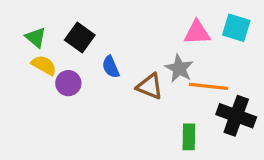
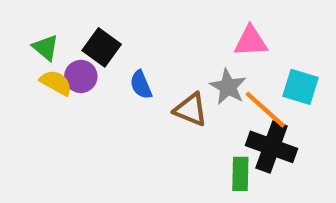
cyan square: (236, 28) -> (300, 87), moved
purple circle: (68, 83) -> (81, 76), moved
orange line: (208, 86) -> (265, 110), turned 36
black cross: (236, 116) -> (271, 147), moved

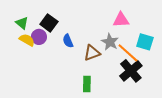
brown triangle: (191, 110) -> (92, 53), turned -42
black cross: (271, 147) -> (131, 71), turned 30
green rectangle: (240, 174) -> (87, 84), moved

